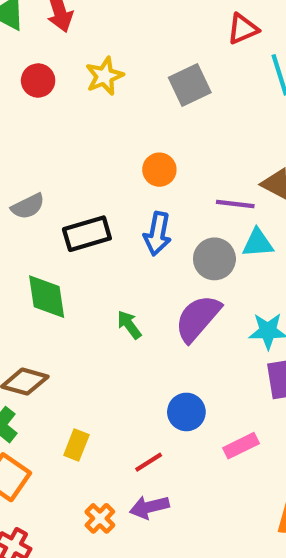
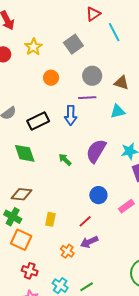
orange circle: (159, 170) -> (51, 78), moved
purple line: (235, 204) -> (87, 98), moved
gray circle: (214, 259) -> (92, 76), moved

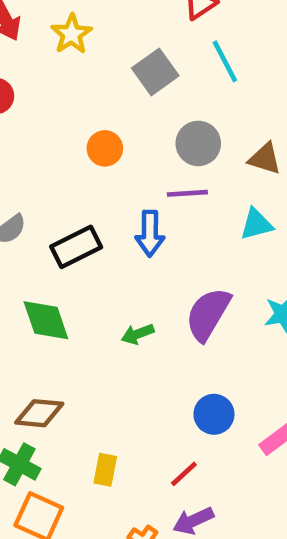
cyan line: (114, 32) -> (225, 61), moved
yellow star: (33, 47) -> (72, 34), moved
green arrow: (65, 160) -> (138, 334), turned -64

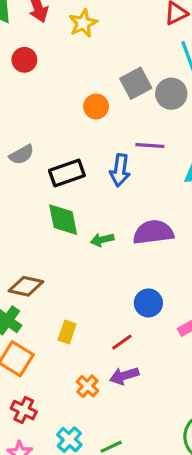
gray square: (155, 72) -> (136, 83), moved
gray circle: (198, 143) -> (171, 94), moved
purple semicircle: (208, 314) -> (153, 232), turned 45
green diamond: (46, 320) -> (63, 220), moved

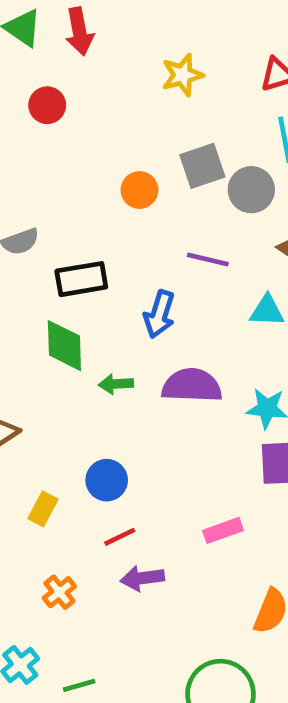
yellow star: (83, 23) -> (182, 75), moved
blue arrow: (120, 170) -> (159, 314), moved
blue circle: (148, 303) -> (107, 480), moved
purple arrow: (124, 376) -> (142, 578), moved

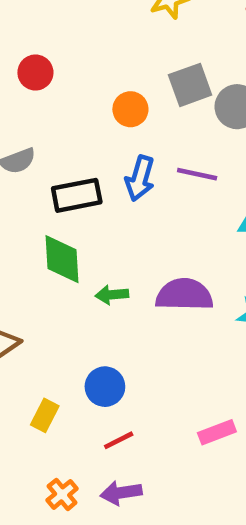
red circle: (47, 105) -> (35, 73), moved
blue arrow: (159, 314) -> (140, 178), moved
purple arrow: (142, 578) -> (121, 493), moved

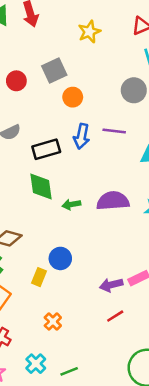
gray square: (190, 85) -> (54, 71), moved
blue circle: (105, 387) -> (60, 258), moved
red line: (119, 440) -> (115, 316), moved
purple arrow: (121, 493) -> (111, 285), moved

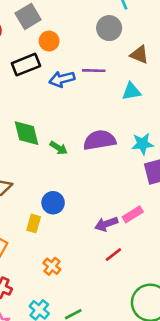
blue arrow: (82, 136) -> (62, 79), turned 70
black rectangle: (46, 149) -> (26, 65), moved
green arrow: (71, 204) -> (59, 148), turned -132

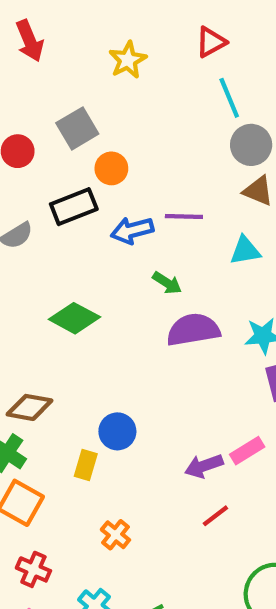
gray circle: (109, 28) -> (251, 145), moved
green diamond: (27, 133) -> (74, 318), turned -48
green arrow: (59, 148) -> (167, 283), moved

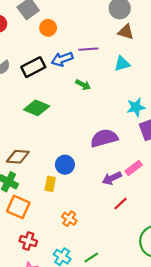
black rectangle: (74, 207) -> (33, 67), moved
purple semicircle: (193, 330) -> (104, 138), moved

